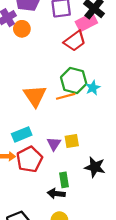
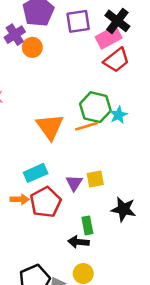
red trapezoid: (75, 41) -> (116, 60), moved

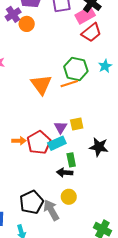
cyan star: (118, 115) -> (105, 66), moved
cyan rectangle: (36, 173) -> (57, 143), moved

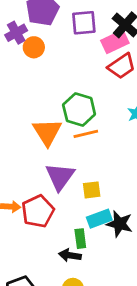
green hexagon: (76, 69) -> (79, 110), moved
purple triangle: (61, 127) -> (60, 177), moved, size x1.6
cyan rectangle: (57, 143) -> (99, 219), moved

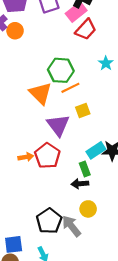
yellow square: (92, 190) -> (83, 110), moved

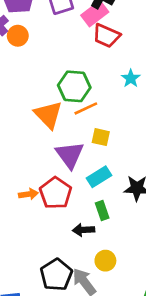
red trapezoid: (86, 29) -> (106, 36), turned 70
yellow square: (83, 110) -> (101, 137), turned 32
cyan rectangle: (96, 150) -> (99, 177), moved
black arrow: (80, 184) -> (83, 230), moved

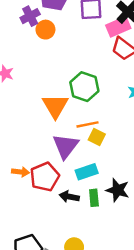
orange line: (86, 108) -> (87, 124), moved
green rectangle: (102, 211) -> (94, 198), moved
black arrow: (83, 230) -> (69, 197), moved

